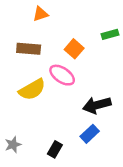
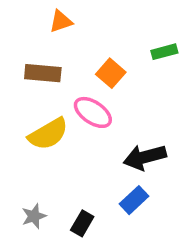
gray star: (13, 145) -> (34, 216), moved

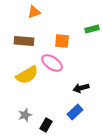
orange square: (111, 73) -> (62, 41), turned -35
black arrow: (145, 157) -> (81, 88), size x0.7
gray star: (34, 216) -> (25, 115), moved

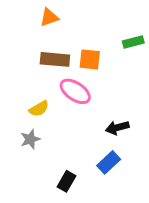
brown rectangle: (24, 41) -> (55, 59), moved
yellow semicircle: (27, 75) -> (39, 109), size x0.6
gray star: (25, 115) -> (30, 139), moved

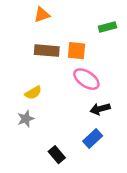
green rectangle: (133, 42) -> (107, 27), moved
pink ellipse: (75, 91) -> (86, 79), moved
black rectangle: (67, 181) -> (57, 155), turned -70

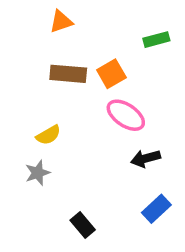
orange square: (77, 51) -> (111, 74), turned -36
blue rectangle: (93, 139) -> (156, 209), moved

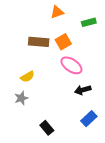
orange triangle: (61, 22) -> (57, 12), moved

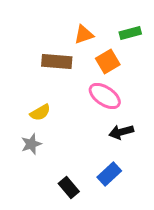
orange triangle: (57, 12) -> (84, 34), moved
orange square: (63, 42) -> (108, 61), moved
blue rectangle: (89, 119) -> (109, 174), moved

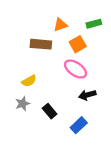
black rectangle: (69, 188) -> (50, 111), moved

